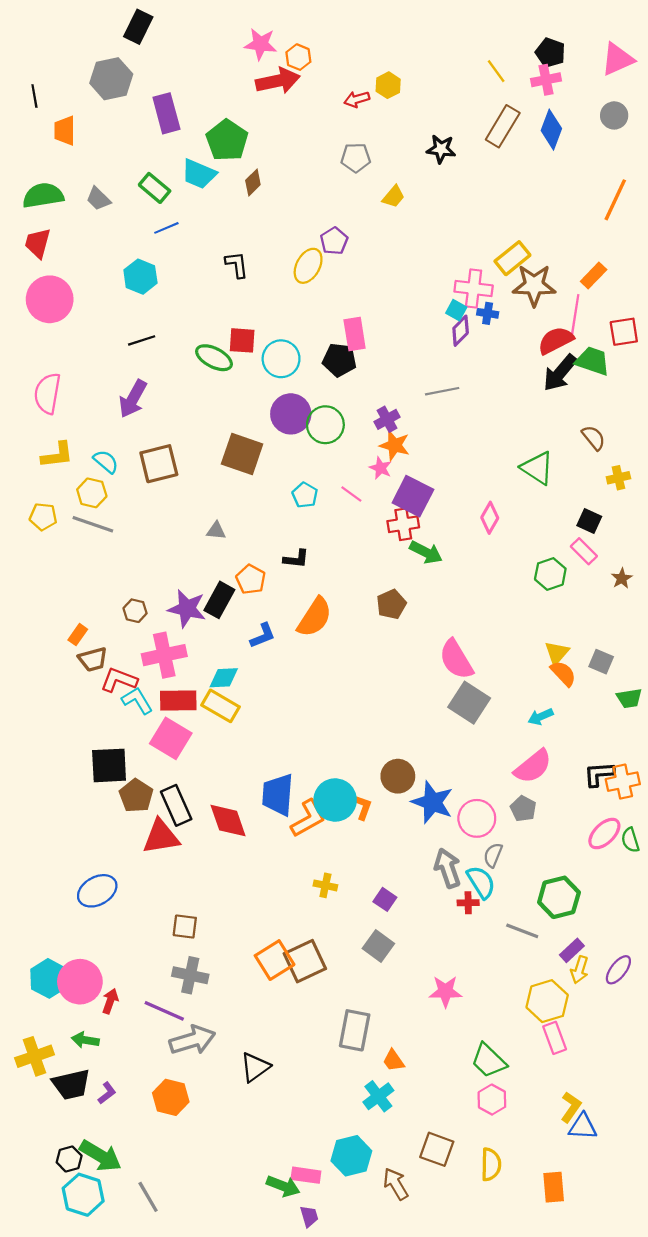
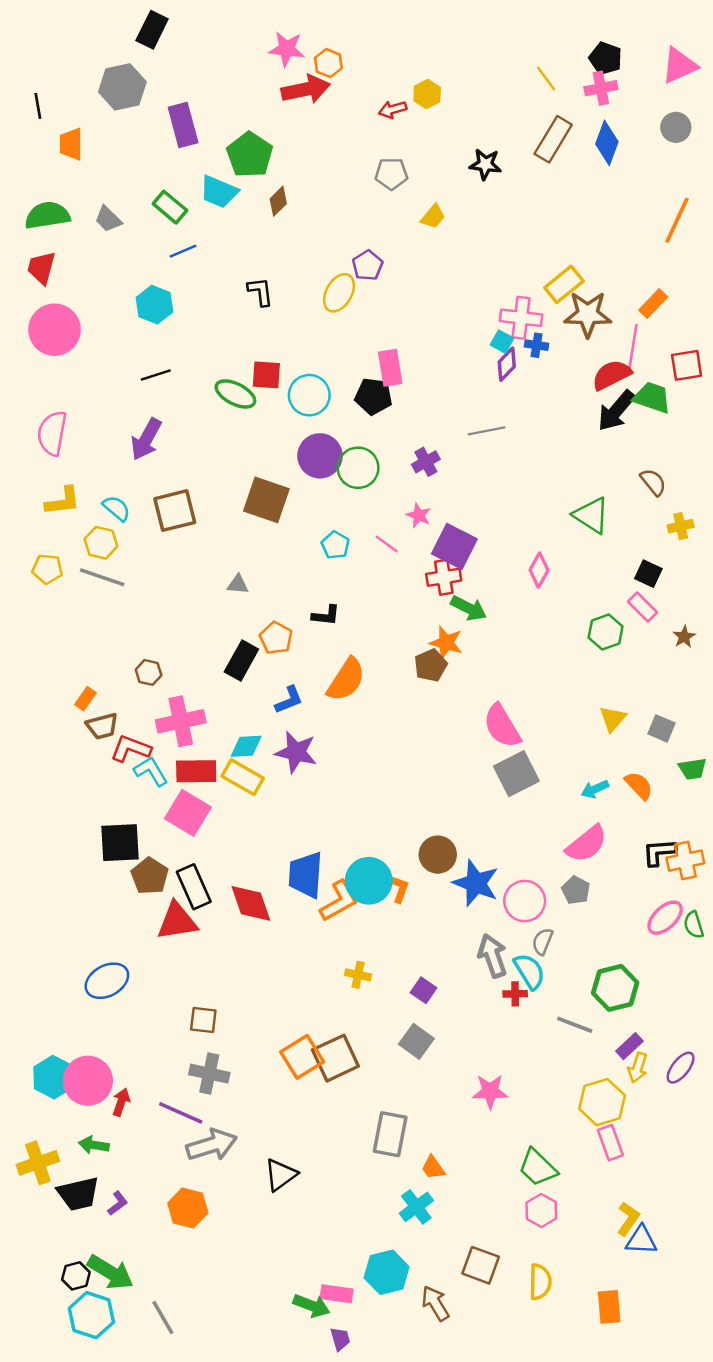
orange star: (395, 445) -> (446, 643), moved
purple star: (187, 609) -> (296, 752), moved
orange semicircle: (563, 673) -> (639, 786), moved
gray square: (469, 703) -> (516, 774), turned 30

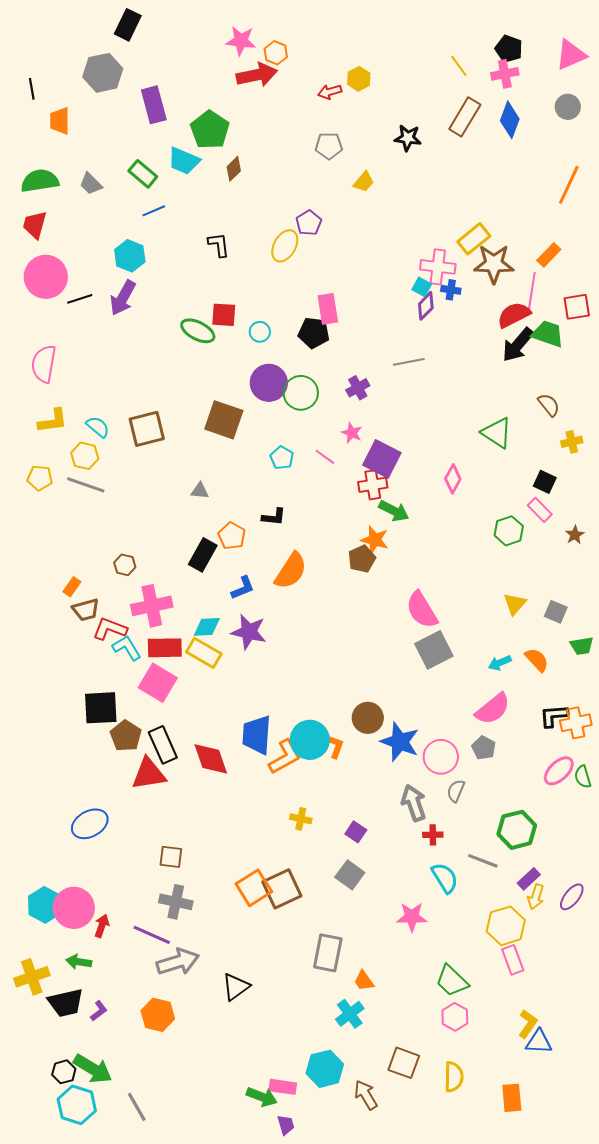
black line: (156, 375) -> (80, 299), moved
cyan circle: (309, 395) -> (260, 332), size x0.6
purple arrow: (146, 439) -> (123, 298), moved
cyan semicircle: (529, 971) -> (445, 878), moved

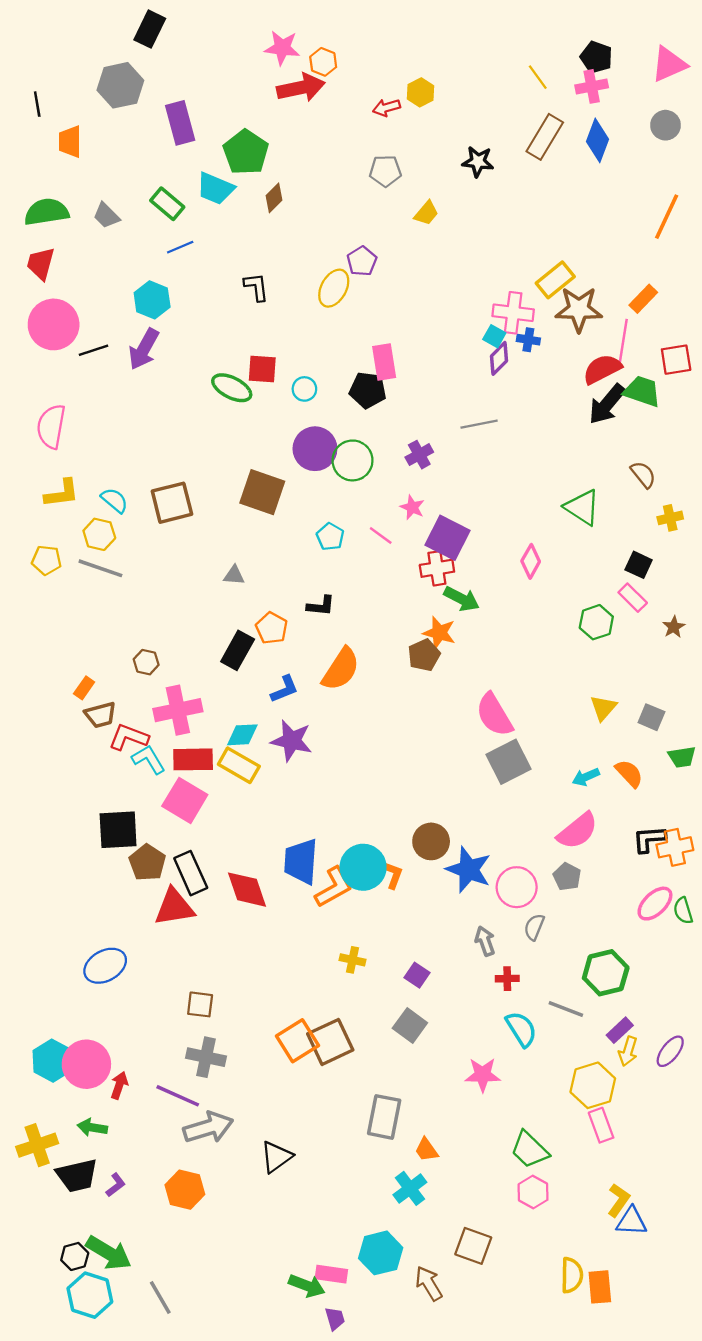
gray arrow: (414, 803) -> (485, 941), size x0.7
yellow semicircle: (454, 1077) -> (572, 1275), moved

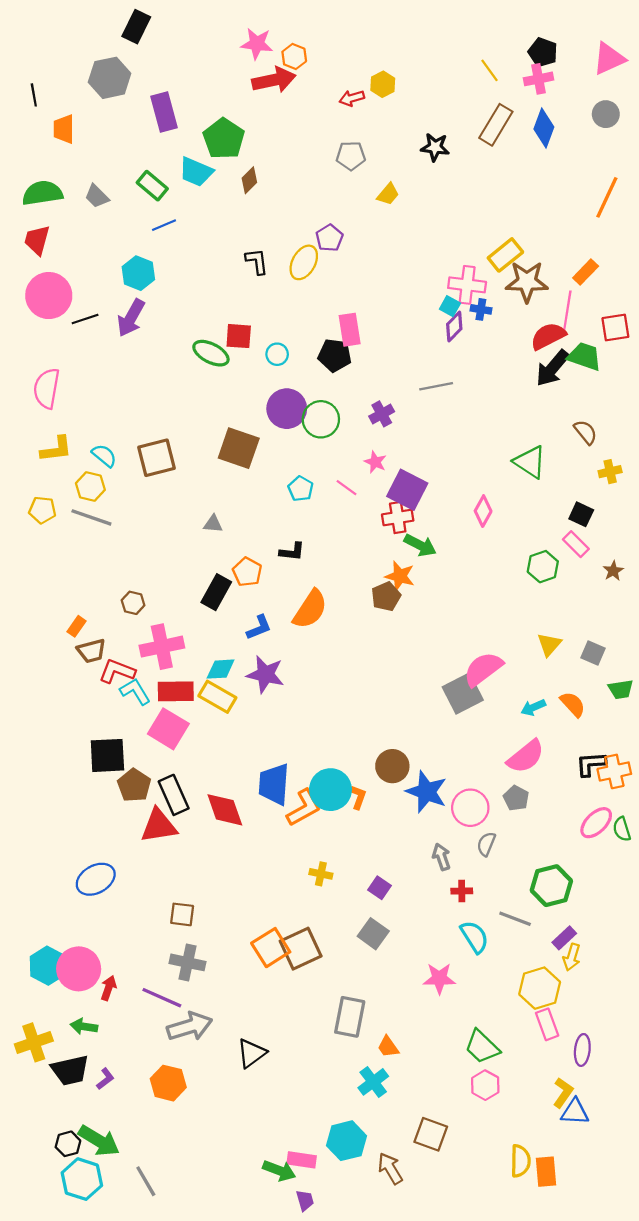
black L-shape: (256, 287) -> (257, 261), moved
pink semicircle: (494, 715) -> (483, 669), moved, turned 84
purple ellipse: (670, 1051) -> (582, 1050), moved, turned -32

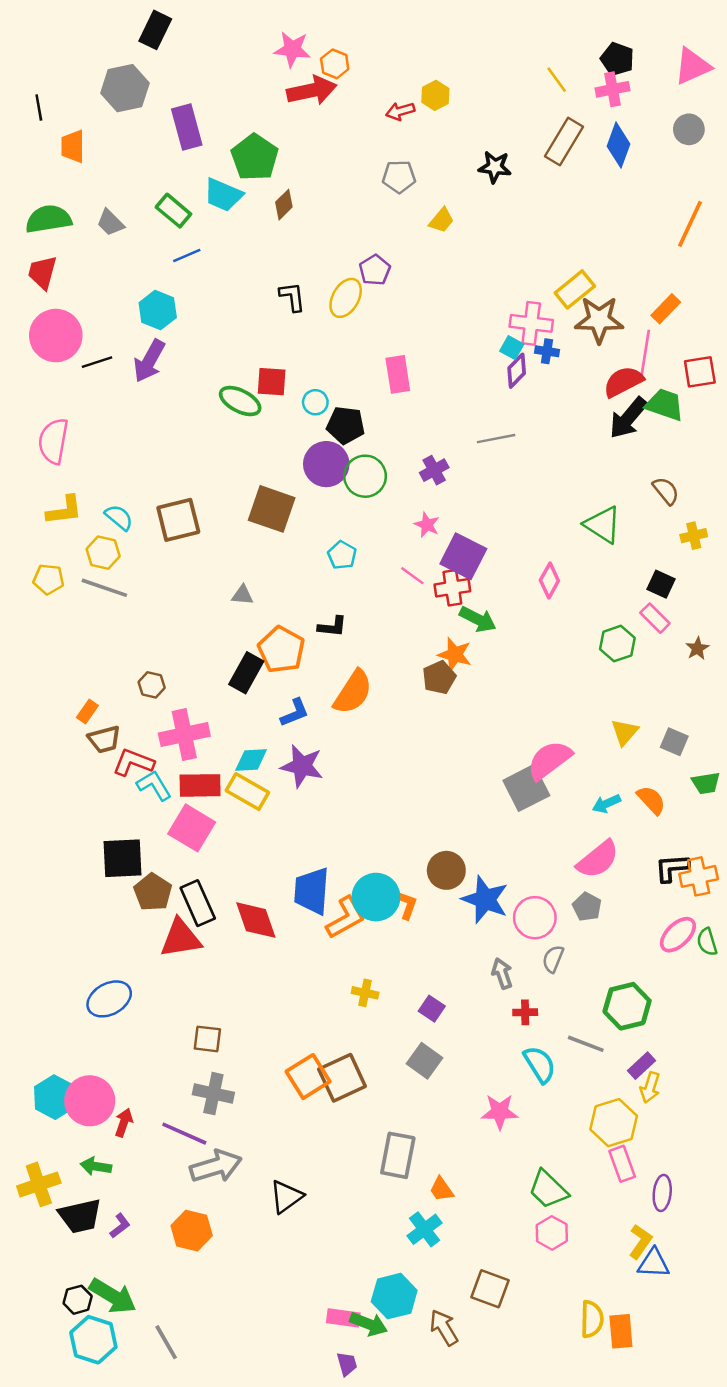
black pentagon: (335, 355) -> (346, 425), moved
pink line: (346, 488) -> (412, 576), moved
orange pentagon: (247, 572) -> (281, 650), size x1.4
green arrow: (279, 1171) -> (369, 1324), moved

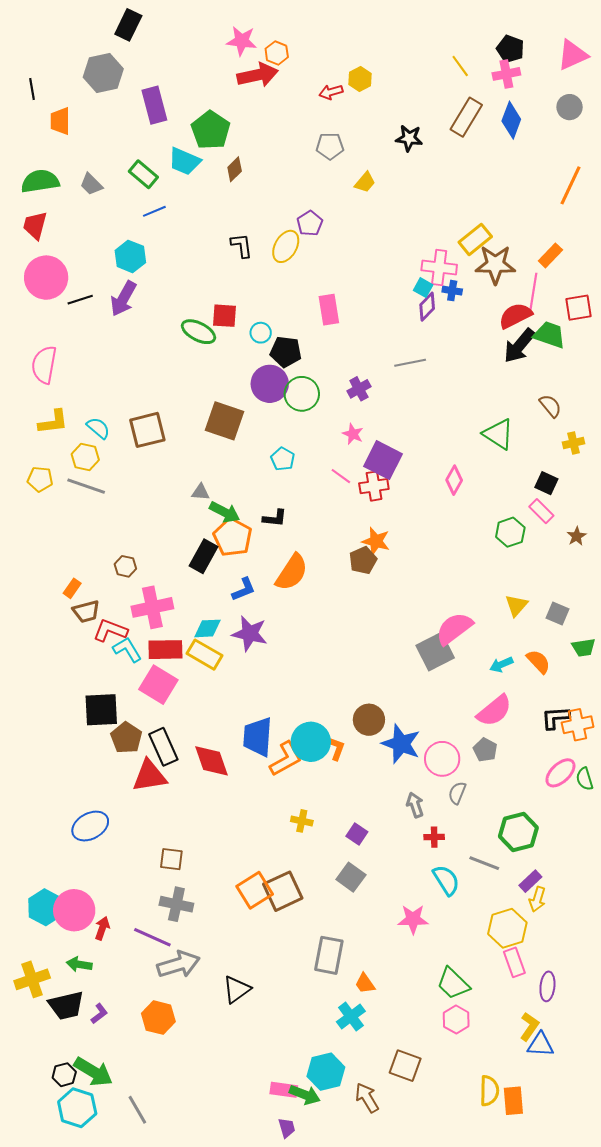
green arrow: (478, 619) -> (225, 512), moved

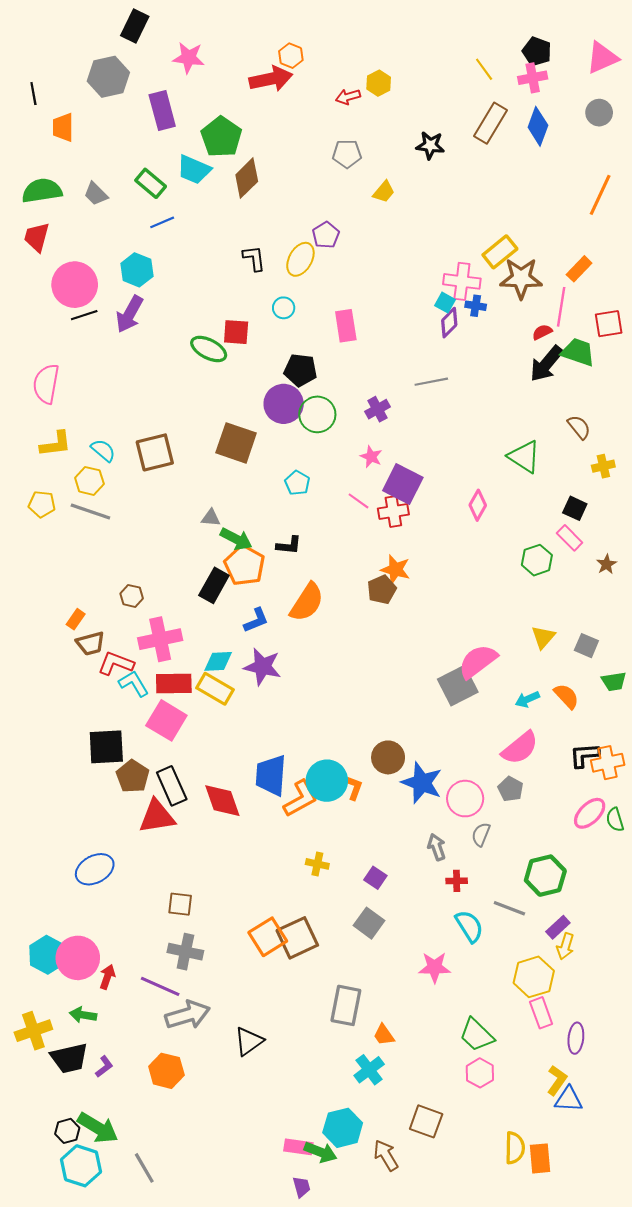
pink star: (242, 41) -> (189, 58), moved
brown diamond: (235, 169) -> (247, 178), size x1.5
pink circle: (46, 278) -> (75, 285), moved
red semicircle: (515, 316) -> (542, 332), size x0.6
cyan circle: (261, 333) -> (284, 308), moved

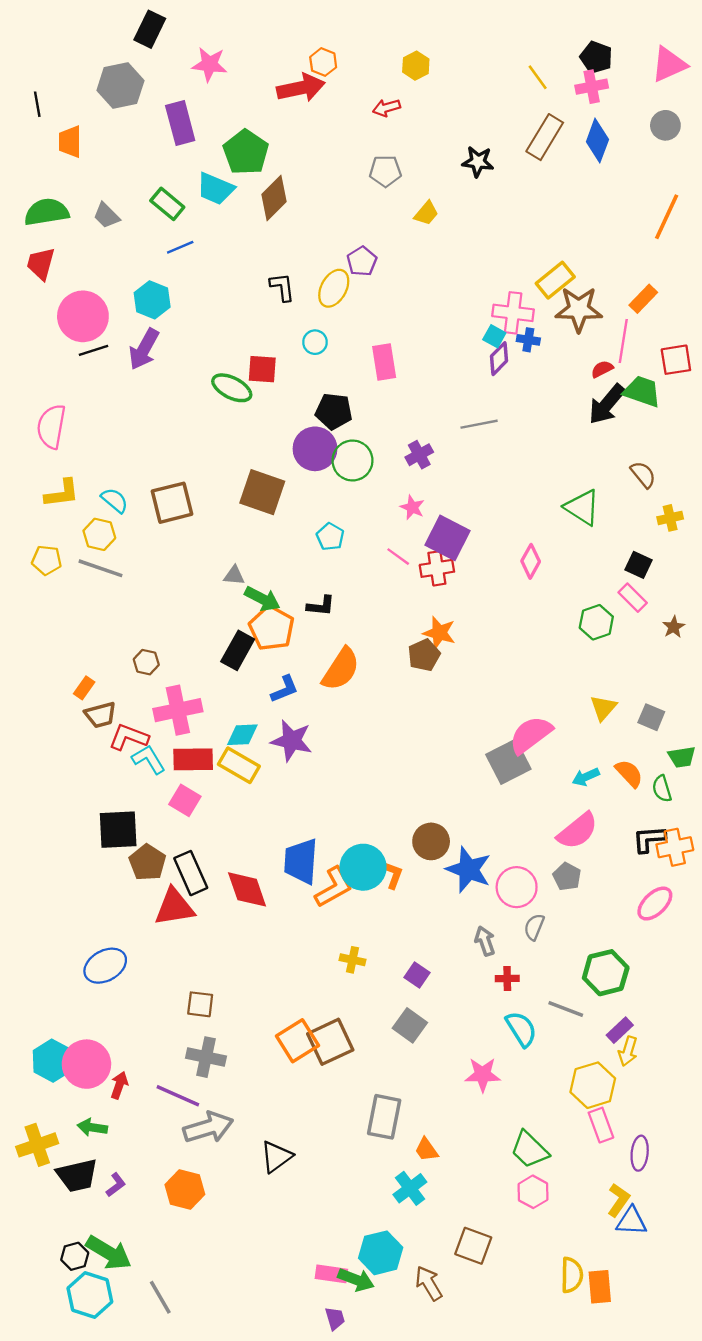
yellow hexagon: (379, 83) -> (416, 66), moved
pink square: (166, 720) -> (185, 800), size x0.7
green semicircle: (615, 820) -> (662, 789), moved

